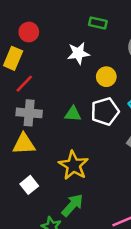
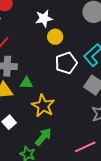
yellow circle: (106, 77) -> (55, 37), moved
green triangle: (73, 114) -> (26, 83), moved

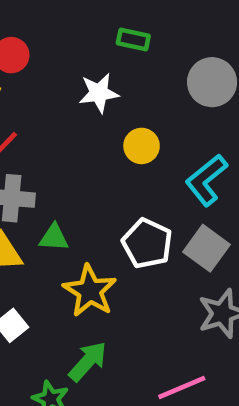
yellow circle: (55, 37) -> (142, 146), moved
white pentagon: (66, 63) -> (147, 243), moved, turned -30

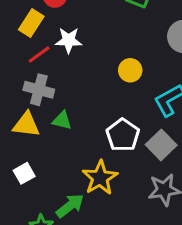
white star: (99, 93) -> (69, 40), moved
yellow star: (90, 291) -> (100, 178), moved

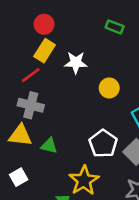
yellow rectangle: (31, 23) -> (45, 51), moved
white star: (69, 40) -> (76, 63), moved
green triangle: (62, 120) -> (49, 146), moved

